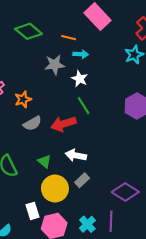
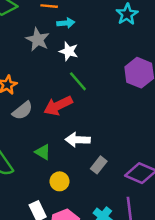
gray star: (55, 65) -> (38, 39), turned -30
gray rectangle: (82, 180) -> (99, 165), moved
yellow circle: (55, 189) -> (60, 181), size x0.6

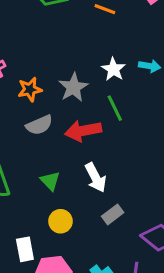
cyan arrow: (66, 23) -> (150, 66), moved
gray star: (38, 39) -> (73, 87), moved
white arrow: (78, 140) -> (96, 178), turned -135

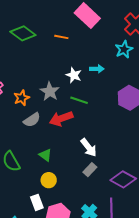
green line: (115, 108) -> (79, 100), turned -36
white arrow: (96, 178) -> (89, 148), moved
yellow circle: (60, 221) -> (49, 180), moved

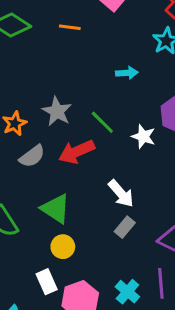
white star: (74, 75) -> (143, 136), moved
green line: (79, 100) -> (102, 122), turned 30
green triangle: (45, 155) -> (56, 209), size x1.5

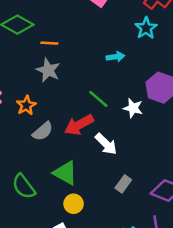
orange line: (70, 27) -> (49, 43), moved
gray star: (57, 111) -> (48, 70), moved
white arrow: (121, 193) -> (106, 144), moved

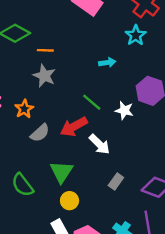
green triangle: (65, 173) -> (61, 172), turned 35

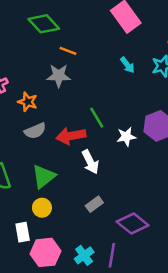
cyan arrow: (107, 62) -> (127, 65), moved, turned 42
gray star: (44, 76) -> (59, 76), turned 30
orange star: (24, 109) -> (28, 102), turned 30
white star: (124, 110) -> (126, 137), turned 30

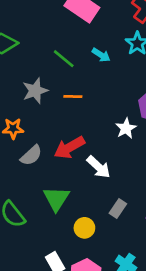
orange line: (68, 51) -> (73, 97), moved
green line: (97, 118) -> (64, 59), moved
yellow circle: (42, 208) -> (84, 228), moved

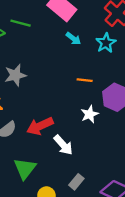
cyan arrow: (101, 55) -> (73, 39), moved
green line: (64, 59) -> (21, 23), moved, turned -30
orange line: (73, 97) -> (85, 80), moved

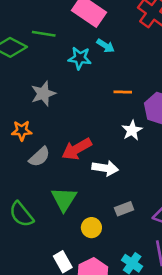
cyan star: (106, 43) -> (80, 58), moved, turned -30
white arrow: (63, 145) -> (105, 168), turned -35
gray rectangle: (76, 182) -> (124, 209), turned 35

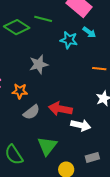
red arrow: (77, 149) -> (60, 109), turned 35

